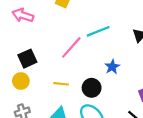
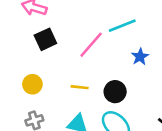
black square: (27, 59) -> (45, 39), moved
blue star: (112, 67) -> (140, 57), moved

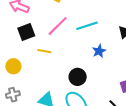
pink line: (91, 45) -> (58, 26), moved
yellow line: (80, 87) -> (44, 51), moved

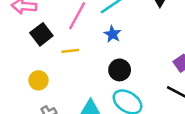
blue star: (99, 51) -> (112, 34), moved

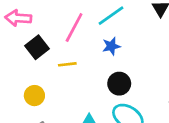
blue star: (112, 34) -> (111, 46), turned 30

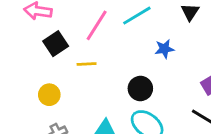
blue star: (111, 46) -> (164, 49), moved

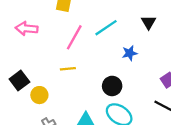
black square: (56, 44) -> (19, 80), moved

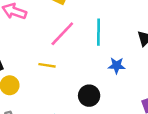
cyan line: (106, 28) -> (99, 32), turned -70

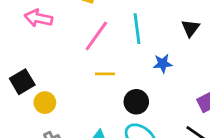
yellow line: (47, 65) -> (105, 74), moved

